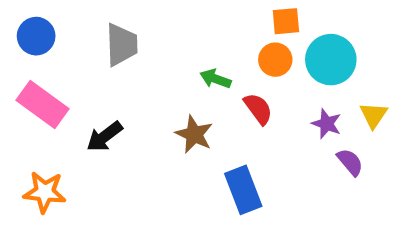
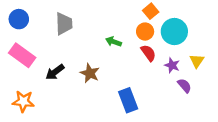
orange square: (286, 21) -> (151, 11), turned -35
red semicircle: (258, 109) -> (148, 53), moved
brown star: (194, 134) -> (90, 73), moved

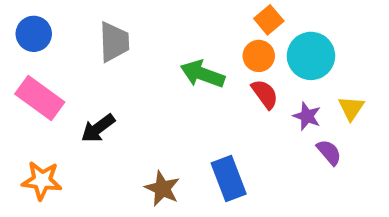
green arrow: (113, 42) -> (202, 74), size x1.5
brown star: (90, 73) -> (162, 189), moved

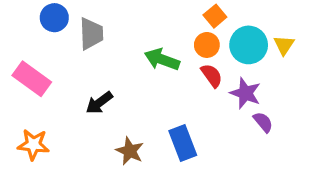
blue circle: (34, 34) -> (54, 18), moved
yellow triangle: (351, 108) -> (284, 45), moved
purple star: (307, 116) -> (245, 93), size x1.4
black arrow: (98, 128) -> (99, 103), moved

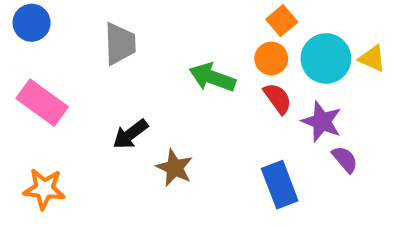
blue circle: (54, 18) -> (32, 23), moved
yellow triangle: (284, 45) -> (372, 58), turned -40
blue rectangle: (183, 143) -> (280, 185), moved
brown star: (130, 151) -> (175, 168), moved

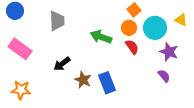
yellow triangle: (372, 58) -> (181, 20), moved
purple star: (322, 122) -> (169, 52), moved
blue rectangle: (280, 185) -> (107, 83), moved

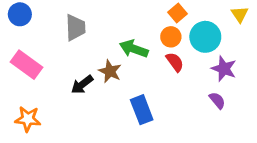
yellow triangle: (181, 20) -> (240, 14), moved, turned 32
brown star: (83, 80) -> (110, 71), moved

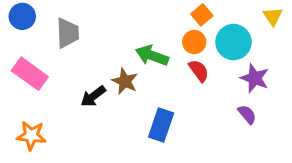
gray trapezoid: (75, 28) -> (68, 33), moved
blue rectangle: (142, 110) -> (161, 125), turned 40

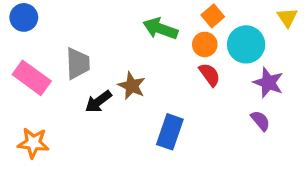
gray trapezoid: (68, 33) -> (78, 64), moved
green arrow: (152, 56) -> (160, 29), moved

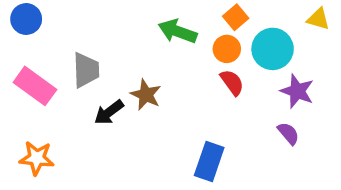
yellow triangle: (287, 17) -> (318, 19), turned -40
blue rectangle: (170, 132) -> (209, 162), moved

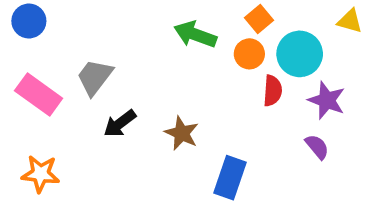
gray trapezoid: (86, 70) -> (95, 77), turned -141
red semicircle: (232, 82) -> (273, 91), moved, turned 40
brown star: (146, 95) -> (182, 133), moved

